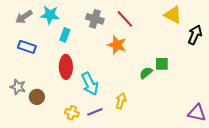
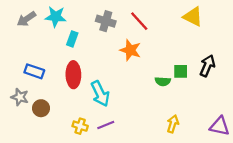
black arrow: (195, 35) -> (207, 66), moved
blue rectangle: (27, 47) -> (34, 71), moved
green semicircle: (146, 73) -> (163, 81), turned -136
yellow arrow: (121, 101) -> (173, 124), moved

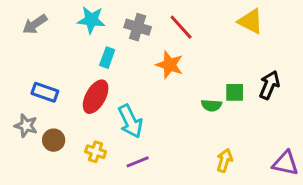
cyan star: (56, 17) -> (91, 20), moved
cyan rectangle: (72, 39) -> (107, 58), moved
red ellipse: (73, 75) -> (96, 97), turned 30
yellow cross: (80, 126) -> (96, 152), moved

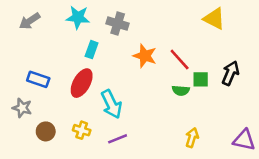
red line: (181, 27) -> (180, 60), moved
brown circle: (54, 140) -> (46, 131), moved

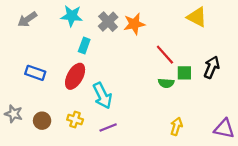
gray cross: (118, 24) -> (108, 22), turned 30
orange star: (145, 56) -> (134, 24), moved, turned -30
gray star: (22, 108) -> (14, 114), moved

